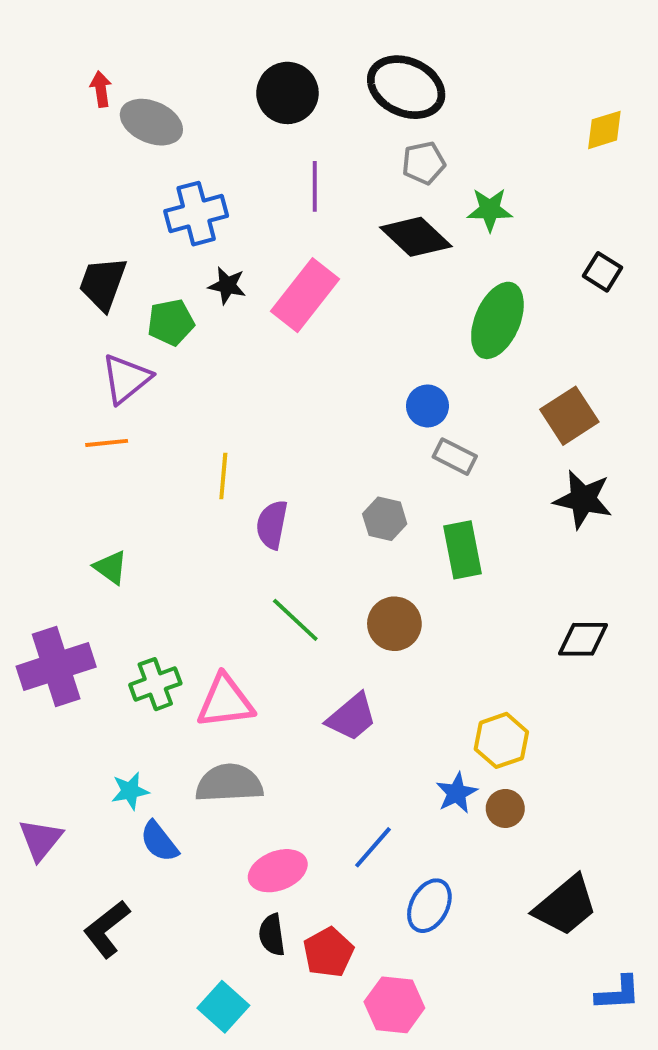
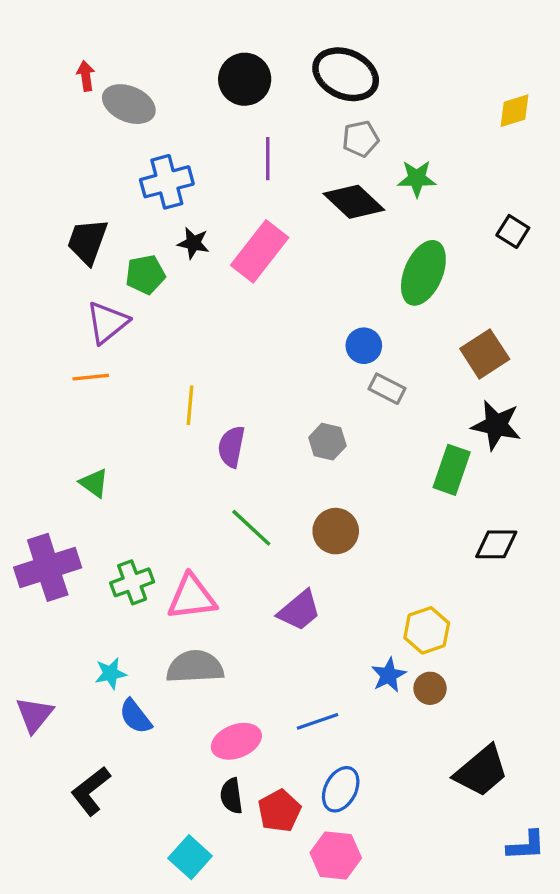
green rectangle: (462, 550) -> (452, 470), moved, turned 30
blue line: (373, 847) -> (317, 721), turned 30
blue ellipse: (429, 906) -> (341, 789), moved

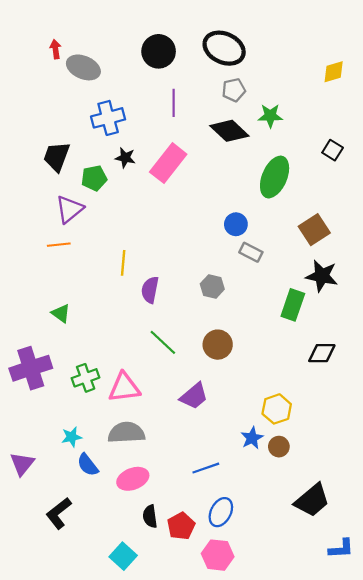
pink ellipse: (236, 741) -> (133, 479), moved

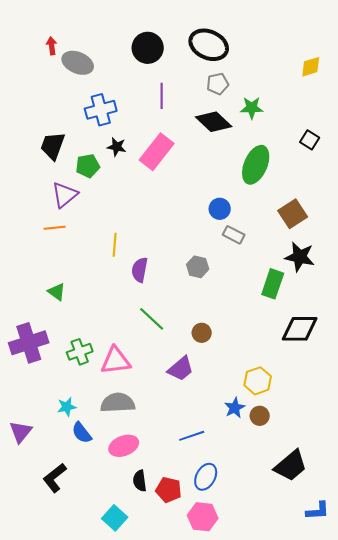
brown circle: (218, 345) -> (202, 333), moved, size x0.7
black diamond: (322, 353) -> (300, 329), size x1.4
red pentagon: (181, 526) -> (169, 490), turned -30

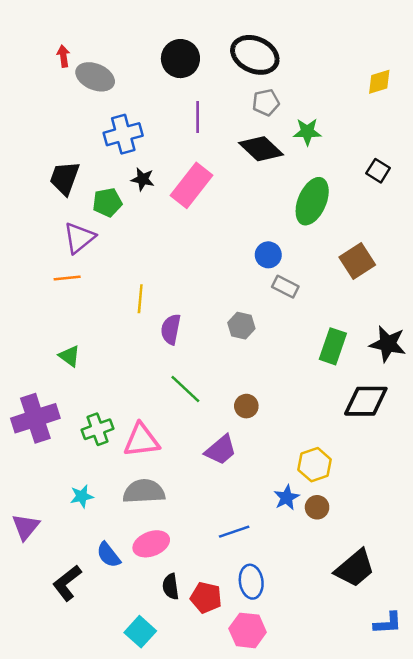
black star: (300, 257) -> (388, 344), moved
blue semicircle: (82, 433) -> (109, 555), moved
blue ellipse: (206, 477) -> (251, 582), turned -36

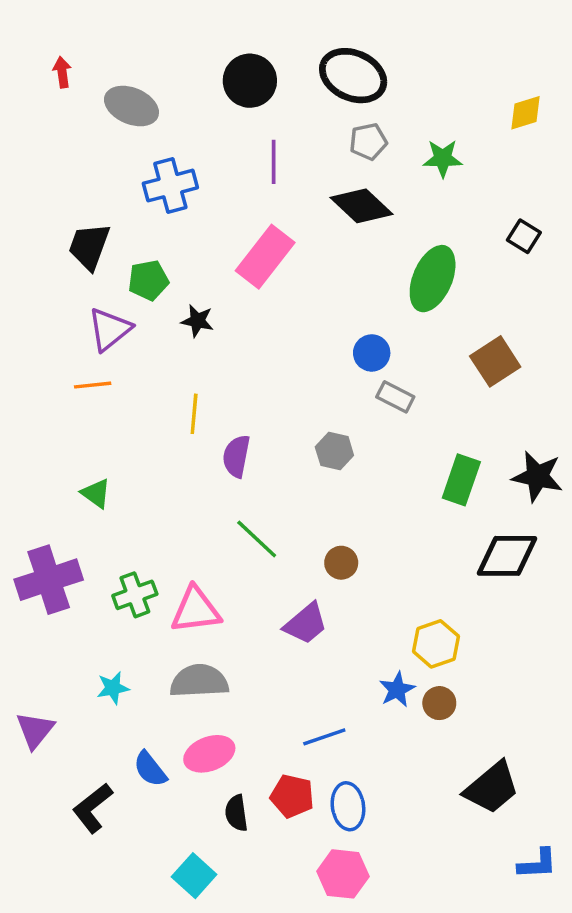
red arrow: (63, 56) -> (62, 72), moved
green star: (307, 132) -> (443, 158), moved
black star: (143, 179) -> (197, 321), moved
red pentagon: (206, 598) -> (292, 796), moved

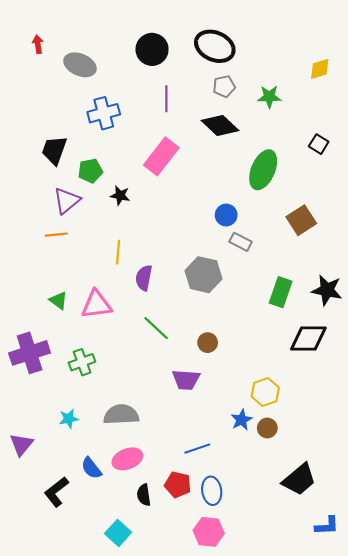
gray hexagon: (334, 451) -> (203, 275), size x1.6
pink triangle: (196, 610) -> (96, 305), moved
purple trapezoid: (306, 624) -> (186, 380), turned 44

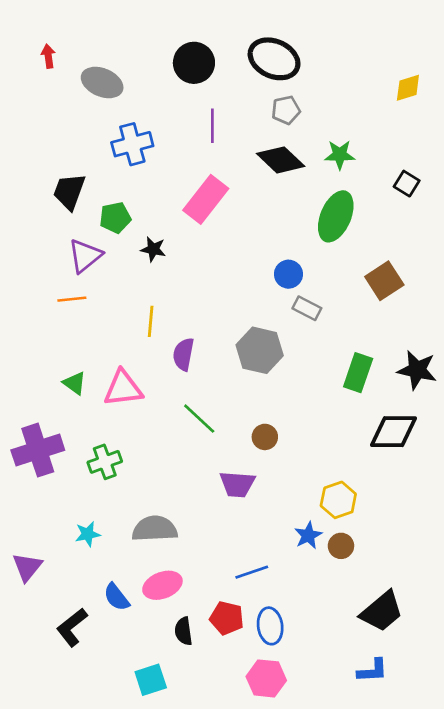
green star: (269, 97) -> (340, 155), moved
blue L-shape: (327, 526) -> (373, 671), moved
cyan square: (118, 533) -> (151, 680), turned 30

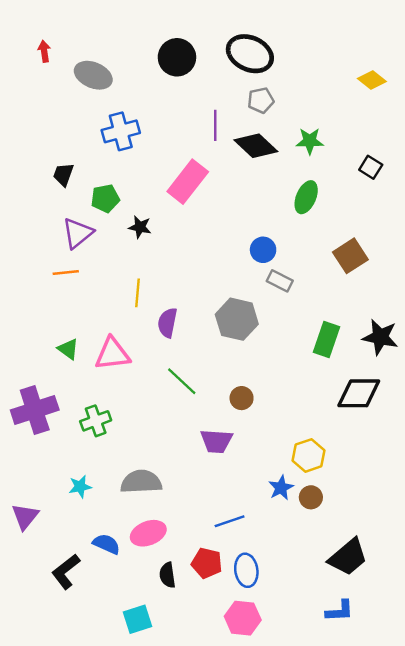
yellow diamond: (408, 88) -> (372, 80), turned 56
purple line: (212, 126) -> (215, 125), moved
black trapezoid: (69, 191) -> (63, 174), size x0.7
green ellipse: (336, 216) -> (306, 197), size x0.7
blue semicircle: (117, 597) -> (106, 544), turned 152

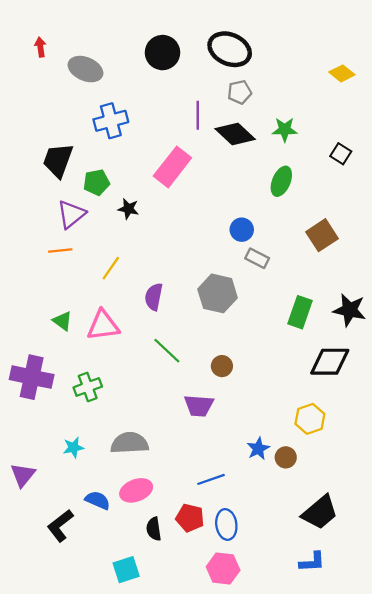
black trapezoid: (63, 174) -> (58, 160), size x1.6
yellow line: (138, 293) -> (111, 268), moved, turned 30
purple cross: (35, 410) -> (32, 377), turned 30
yellow hexagon: (309, 455) -> (310, 419), moved

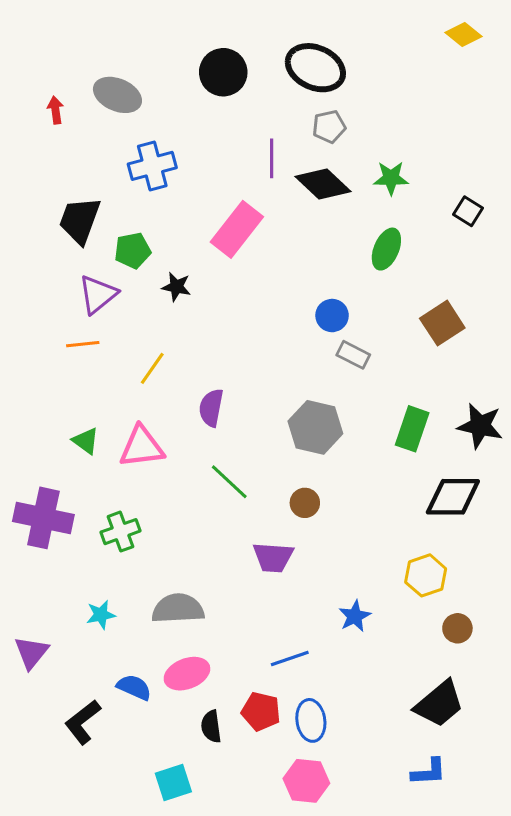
red arrow: (40, 47) -> (56, 110), moved
yellow diamond: (342, 73) -> (463, 34), moved
gray hexagon: (218, 293) -> (315, 427), moved
brown circle: (286, 457) -> (457, 628), moved

